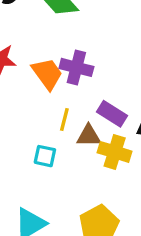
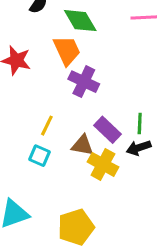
orange trapezoid: (47, 74) -> (67, 50), moved
yellow line: (64, 120) -> (47, 126), moved

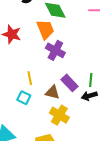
yellow line: (47, 126) -> (30, 78), turned -40
yellow cross: (103, 164) -> (59, 115), moved

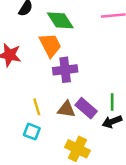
purple cross: (55, 50) -> (65, 70), turned -30
brown triangle: (52, 92) -> (66, 109), moved

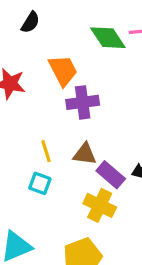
green diamond: (60, 20) -> (108, 38), moved
purple rectangle: (86, 108) -> (111, 175), moved

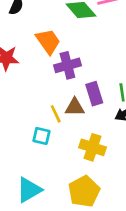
yellow line: (46, 151) -> (56, 114), moved
purple rectangle: (111, 175) -> (94, 94), moved, turned 40

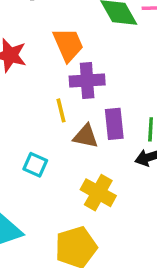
yellow line: (56, 114) -> (61, 110), moved

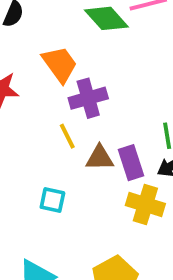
purple rectangle: (114, 124) -> (131, 163), moved
yellow cross: (98, 193) -> (145, 204), moved

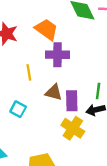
orange trapezoid: (60, 64) -> (47, 29), turned -35
yellow line: (67, 136) -> (29, 72), moved

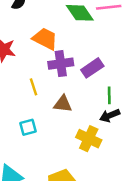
purple rectangle: (72, 101) -> (92, 68), moved, turned 66
cyan square: (18, 109) -> (28, 127), turned -35

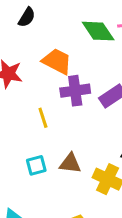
brown triangle: (63, 104) -> (70, 163), moved

